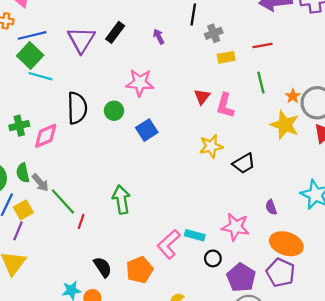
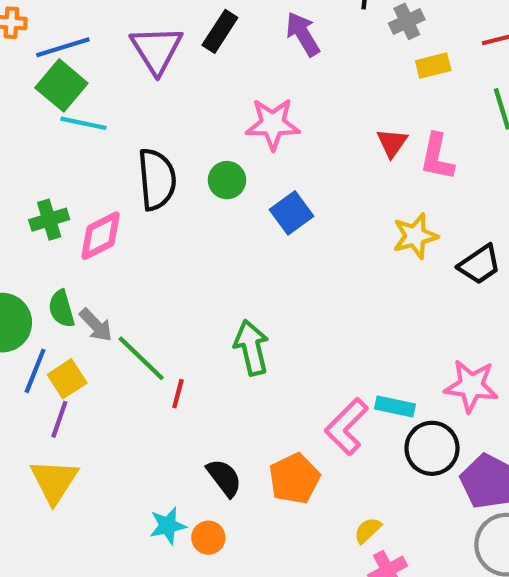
purple arrow: (159, 36) -> (303, 34), size x1.5
black circle: (213, 258) -> (432, 448), size x1.6

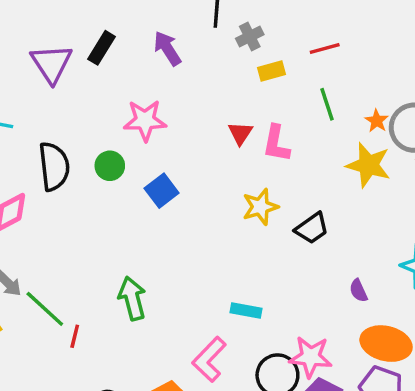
pink star: (471, 386) -> (311, 357), moved
cyan rectangle: (395, 406) -> (246, 311), moved

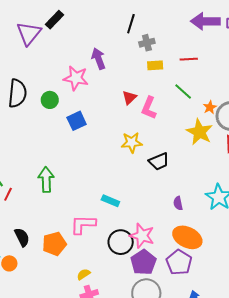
black rectangle: (101, 48) -> (54, 20), moved
purple arrow: (167, 48) -> (98, 59), moved
green line: (327, 104) -> (183, 92), turned -42
pink L-shape: (209, 359) -> (83, 224), turned 36

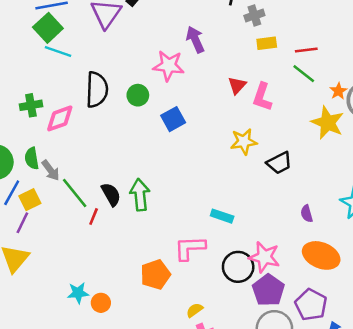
red line: (189, 59) -> (306, 50), moved
black semicircle: (22, 237) -> (111, 194), moved
purple pentagon: (179, 262) -> (311, 305), moved

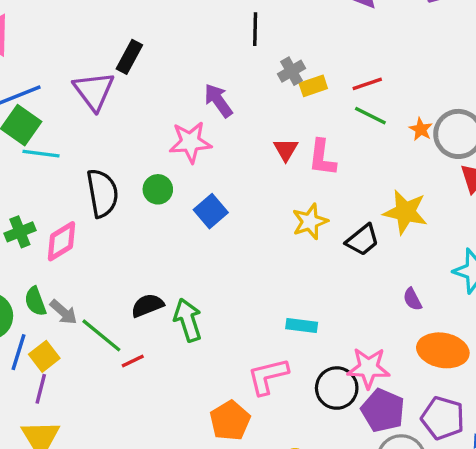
gray cross: (254, 16) -> (292, 71), moved
yellow star: (328, 123) -> (405, 212), moved
black semicircle: (111, 194) -> (147, 305), moved, turned -70
red line: (94, 216) -> (133, 361), turned 54

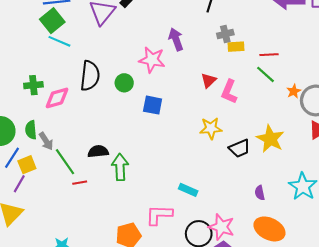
blue square: (211, 211) -> (153, 105), turned 36

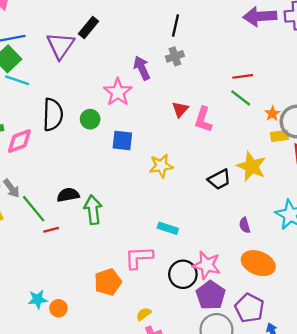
gray cross: (225, 34) -> (175, 56), moved
yellow rectangle: (236, 47) -> (279, 136), moved
pink star: (152, 60) -> (118, 92), turned 30
yellow star: (211, 128) -> (161, 166), moved

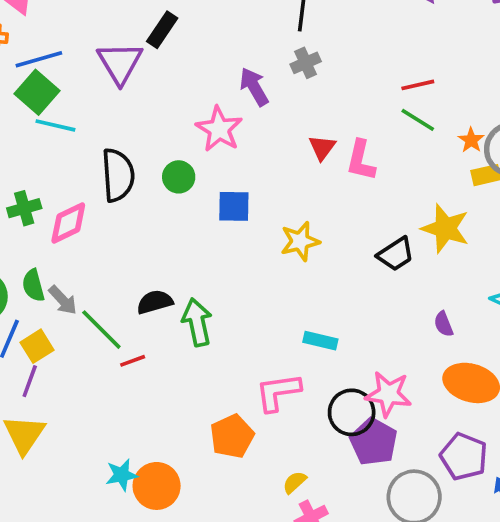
purple pentagon: (211, 295) -> (374, 442), moved
orange circle: (58, 308) -> (157, 486), size x1.6

